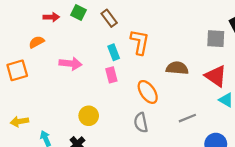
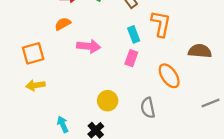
orange semicircle: (36, 42) -> (63, 24), moved
pink rectangle: (111, 75) -> (131, 58), turned 35
yellow arrow: (19, 121) -> (35, 85), moved
gray semicircle: (141, 123) -> (148, 108), moved

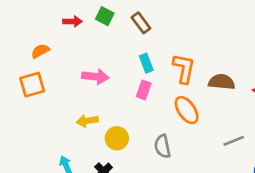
orange semicircle: (63, 24) -> (40, 51), moved
orange L-shape: (161, 24) -> (184, 68), moved
yellow arrow: (35, 85) -> (87, 121), moved

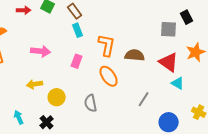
cyan rectangle: (146, 63) -> (78, 30), moved
gray line: (234, 141) -> (144, 99), turned -35

